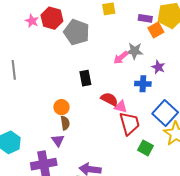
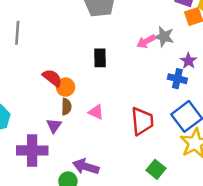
blue cross: (143, 84) -> (177, 79), moved
red semicircle: (109, 99) -> (52, 78), moved
pink triangle: (121, 107) -> (96, 112), moved
green square: (145, 148) -> (156, 169), moved

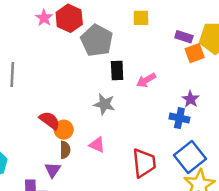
gray star: (164, 37) -> (104, 104), moved
black rectangle: (100, 58) -> (117, 70), moved
pink triangle: (96, 112) -> (97, 145), moved

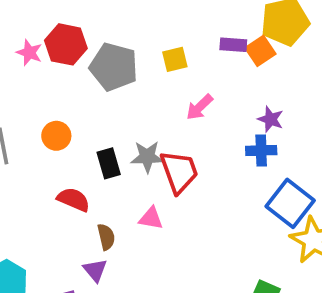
yellow square: (141, 18) -> (175, 59), moved
purple rectangle: (184, 37) -> (233, 45), moved
black rectangle: (117, 70) -> (109, 163), moved
orange circle: (64, 130) -> (56, 136), moved
red trapezoid: (144, 163) -> (179, 172), moved

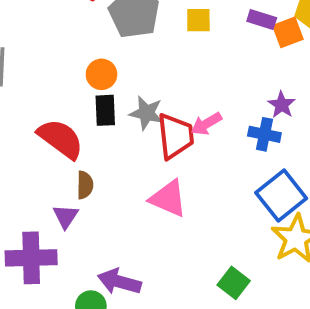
pink arrow: (200, 107) -> (206, 124), moved
orange circle: (56, 136) -> (101, 74), moved
red semicircle: (73, 200) -> (61, 139), size x1.4
pink triangle: (151, 218) -> (168, 198), moved, size x1.5

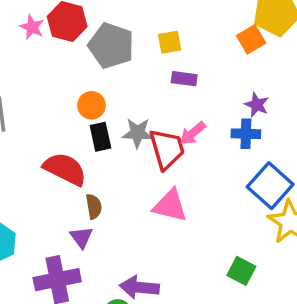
purple rectangle: (262, 20) -> (184, 79), moved

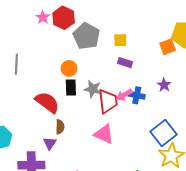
blue cross: (246, 134) -> (137, 95), moved

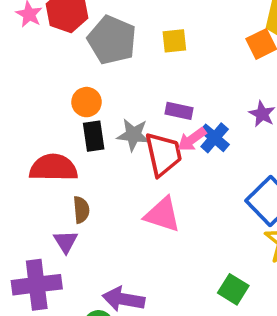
purple rectangle: (125, 63) -> (179, 111), moved
blue cross: (137, 95) -> (215, 138), turned 35
red semicircle: (47, 102) -> (53, 168), turned -30

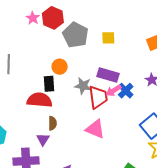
purple rectangle: (179, 111) -> (108, 75), size x1.5
black rectangle: (94, 136) -> (49, 84), moved

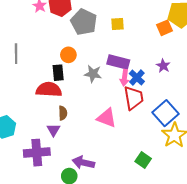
pink arrow: (114, 91) -> (125, 78), turned -49
red trapezoid: (98, 97) -> (134, 98), moved

